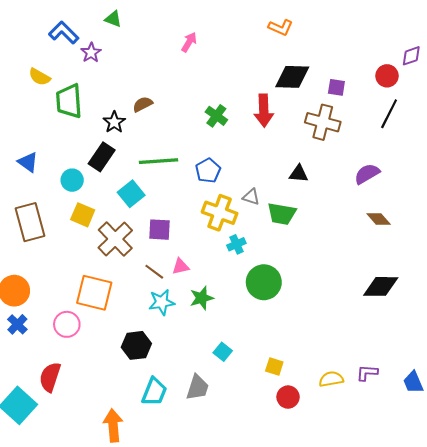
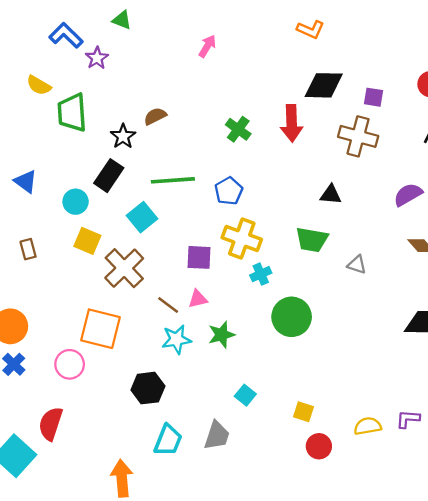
gray triangle: (251, 197) -> (357, 265), moved
brown rectangle: (30, 222) -> (28, 249), size x0.5
purple square: (160, 230) -> (199, 257), moved

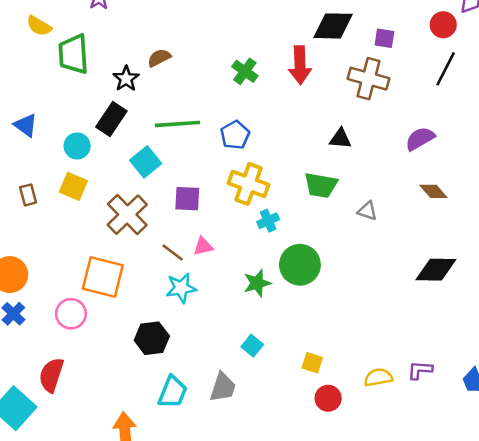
yellow square: (87, 241) -> (73, 186), moved
purple square: (199, 257) -> (187, 199), moved
green star: (222, 335) -> (257, 283), moved

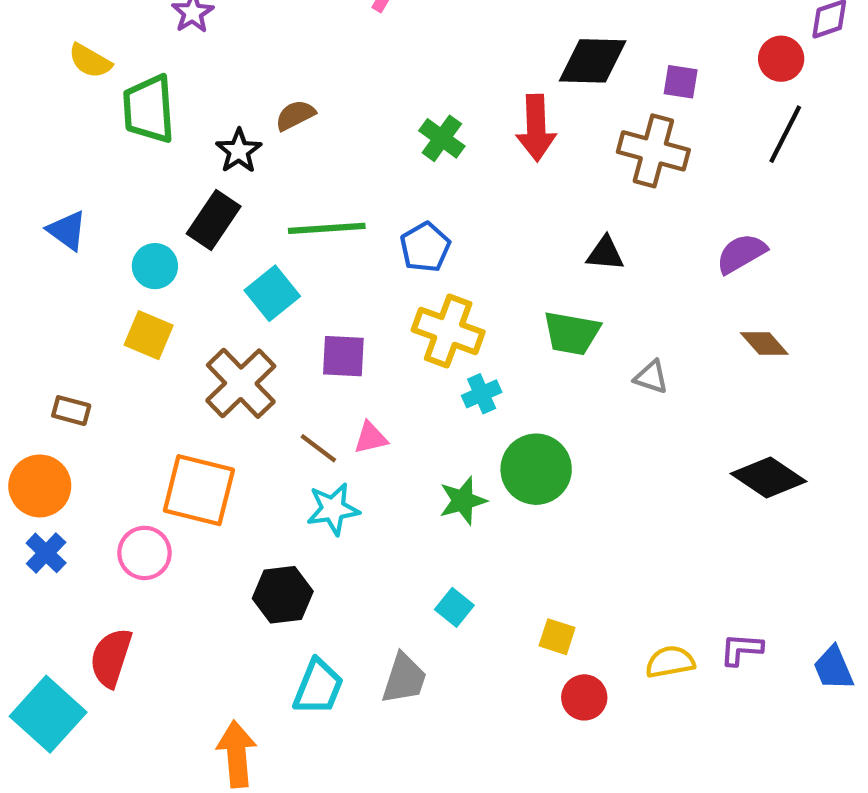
brown rectangle: (28, 195) -> (71, 411), moved, turned -60
black diamond: (436, 270) -> (769, 478), turned 33

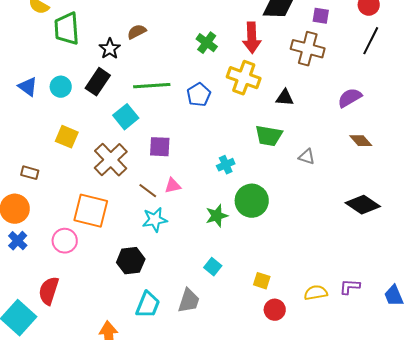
cyan circle: (155, 266) -> (61, 87), moved
yellow cross: (448, 331) -> (244, 78), moved

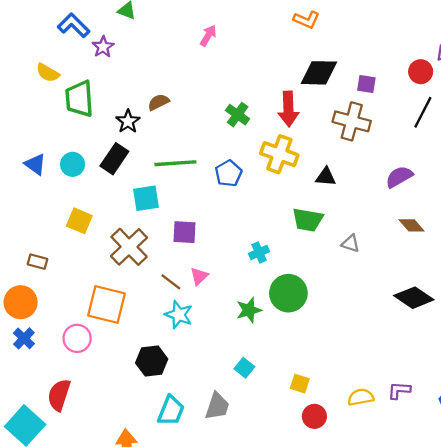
cyan square: (126, 117) -> (146, 198), turned 30
pink triangle: (173, 186) -> (199, 276), turned -30
cyan star: (155, 220) -> (179, 315), turned 30

